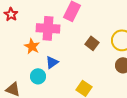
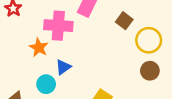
brown square: (92, 43) -> (124, 21), moved

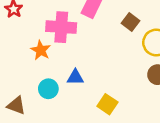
blue triangle: (63, 67) -> (75, 77), moved, turned 35

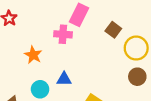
pink cross: (61, 27) -> (63, 34), moved, size x0.7

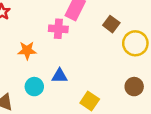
orange star: (33, 55) -> (27, 50), turned -30
brown circle: (137, 77) -> (134, 87), moved

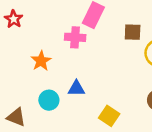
brown square: (111, 24) -> (133, 32), turned -35
orange star: (27, 50) -> (41, 61), turned -30

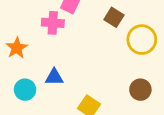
brown square: (133, 32) -> (114, 17), turned 30

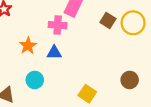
yellow circle: (142, 40) -> (133, 23), moved
blue triangle: (54, 77) -> (54, 53), moved

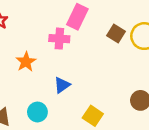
blue triangle: (54, 53) -> (62, 85), moved, turned -35
cyan circle: (35, 80) -> (37, 112), moved

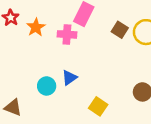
orange star: (26, 62) -> (36, 27), moved
cyan circle: (37, 112) -> (47, 86), moved

